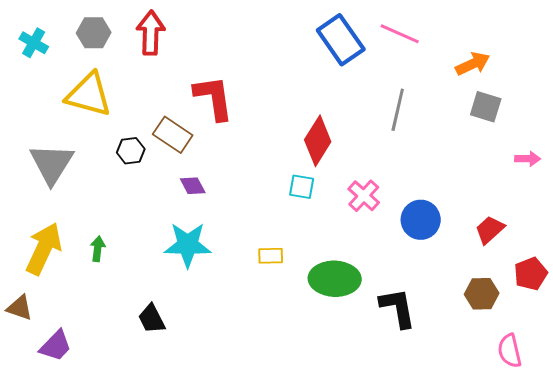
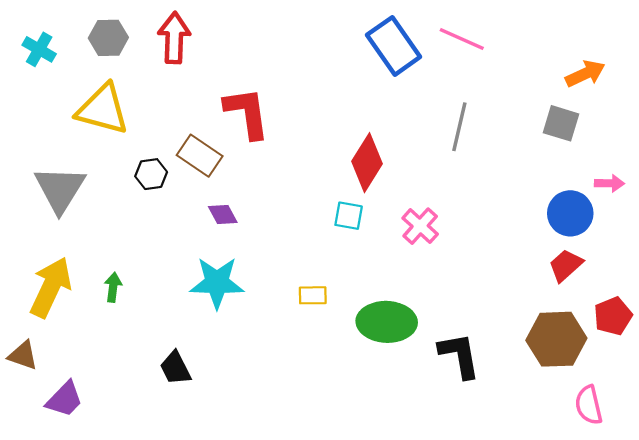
orange arrow: (473, 64) -> (585, 74), moved
blue circle: (421, 220) -> (570, 213), moved
brown hexagon: (482, 294) -> (556, 339), size x1.5

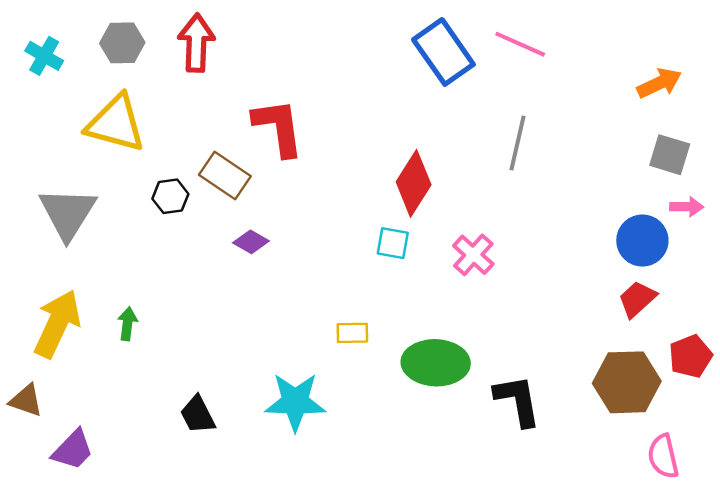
gray square: (561, 123) -> (670, 155), moved
purple diamond: (223, 215) -> (251, 242), turned -32
cyan star: (217, 283) -> (295, 402), moved

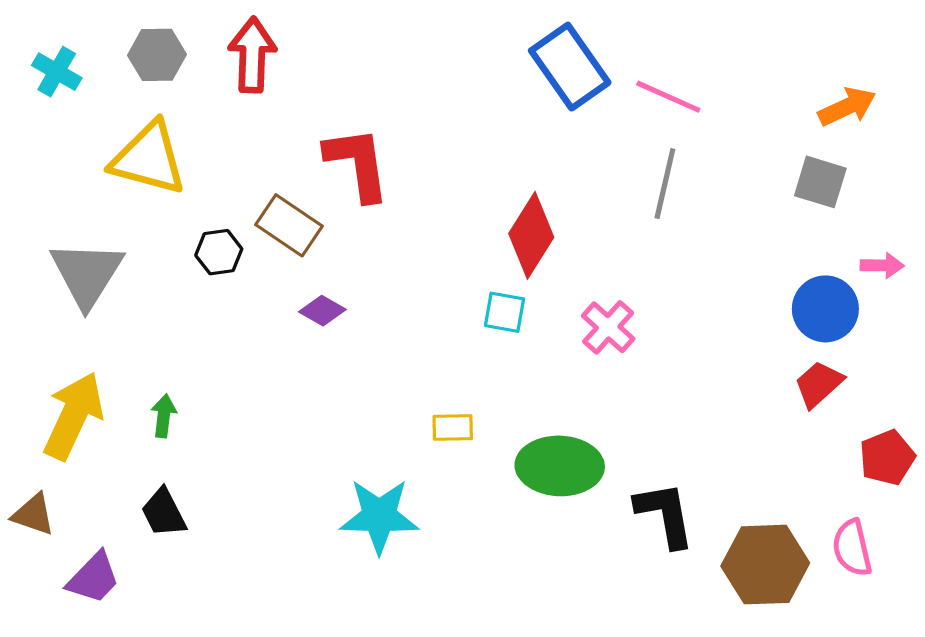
pink line: (520, 44) -> (668, 97), moved
gray square: (670, 155) -> (820, 182), moved
brown hexagon: (627, 382) -> (765, 565), moved
black trapezoid: (198, 415) -> (164, 513), moved
pink semicircle: (663, 456) -> (852, 548), moved

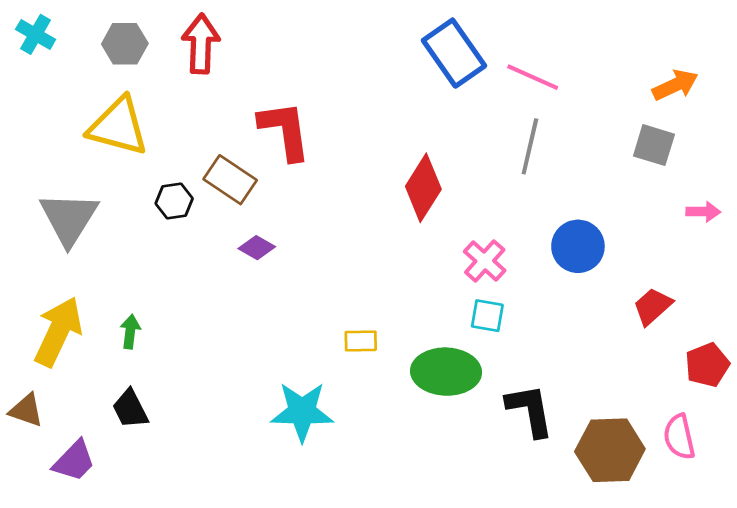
cyan cross: (57, 72) -> (36, 34), moved
blue circle: (825, 309) -> (578, 246), moved
cyan square: (505, 312) -> (487, 316), moved

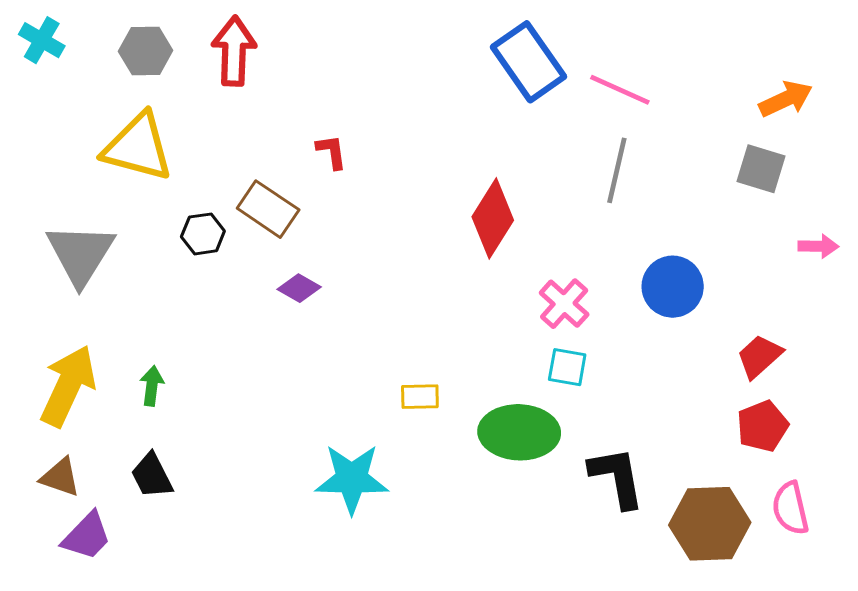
red L-shape: (285, 130) -> (332, 152), size x0.5
red pentagon: (707, 365) -> (763, 426), moved
brown triangle: (26, 410) -> (60, 477), moved

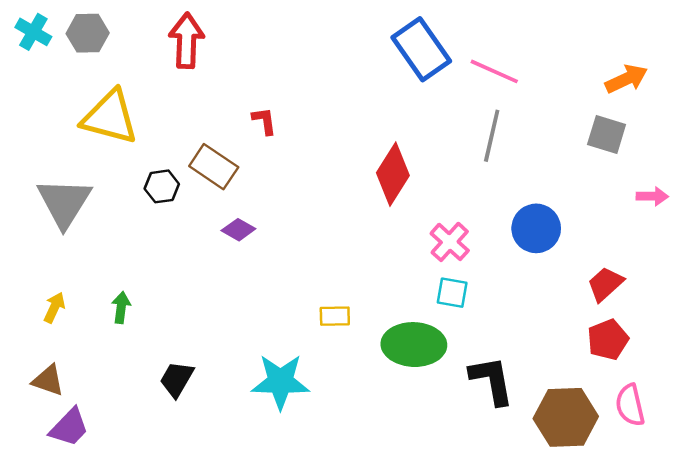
gray hexagon: (146, 51) -> (88, 33), moved
yellow arrow: (68, 386) -> (54, 307), size x0.5
black trapezoid: (152, 476) -> (177, 379), moved, turned 57

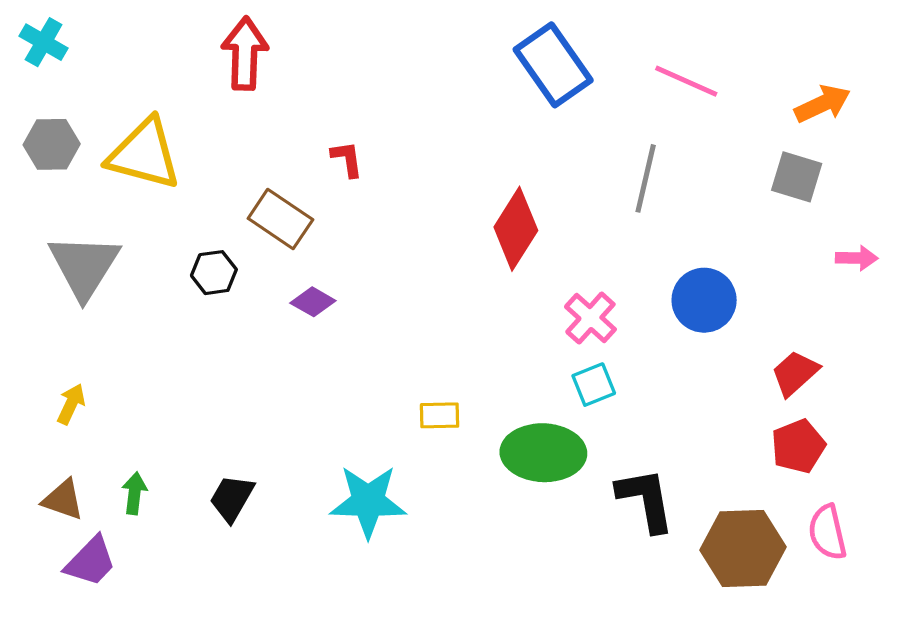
gray hexagon: (88, 33) -> (52, 144), moved
pink line: (494, 71) -> (686, 81), moved
black hexagon: (162, 186) -> (214, 273), moved
cyan square: (452, 293) -> (594, 385), turned -32
green arrow: (121, 307) -> (134, 493), moved

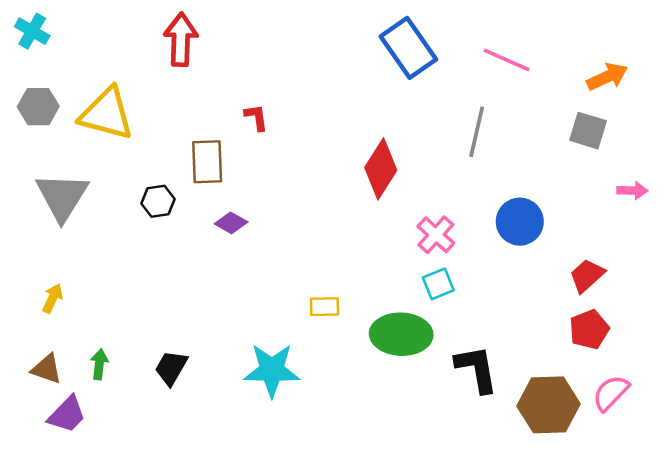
brown rectangle: (280, 219) -> (207, 162), turned 54
pink semicircle: (827, 532) -> (611, 393), turned 57

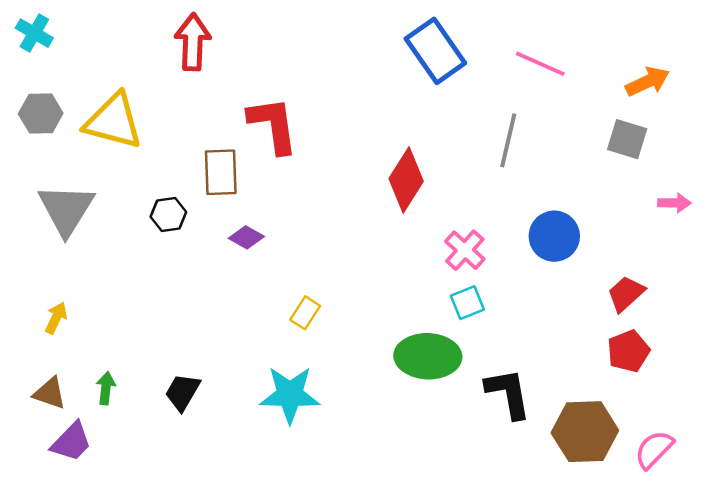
red L-shape: (256, 117) -> (273, 125), size x2.0
yellow rectangle: (325, 307) -> (305, 313), moved, turned -56
pink semicircle: (611, 393) -> (654, 450), moved

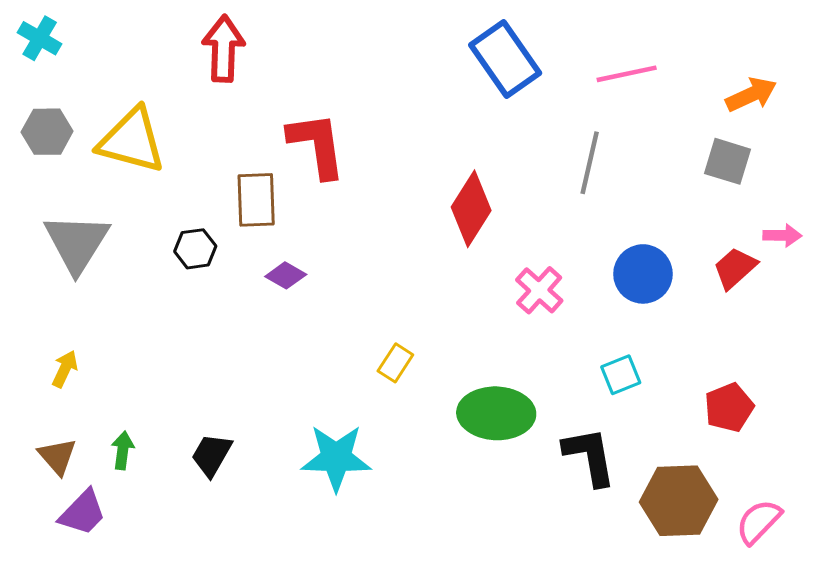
pink line: (540, 64) -> (627, 74), turned -36
red trapezoid: (626, 294) -> (735, 268), moved
cyan square: (467, 303) -> (621, 375), moved
yellow rectangle: (305, 313) -> (395, 363), moved
brown triangle: (50, 393) -> (57, 456), turned 30

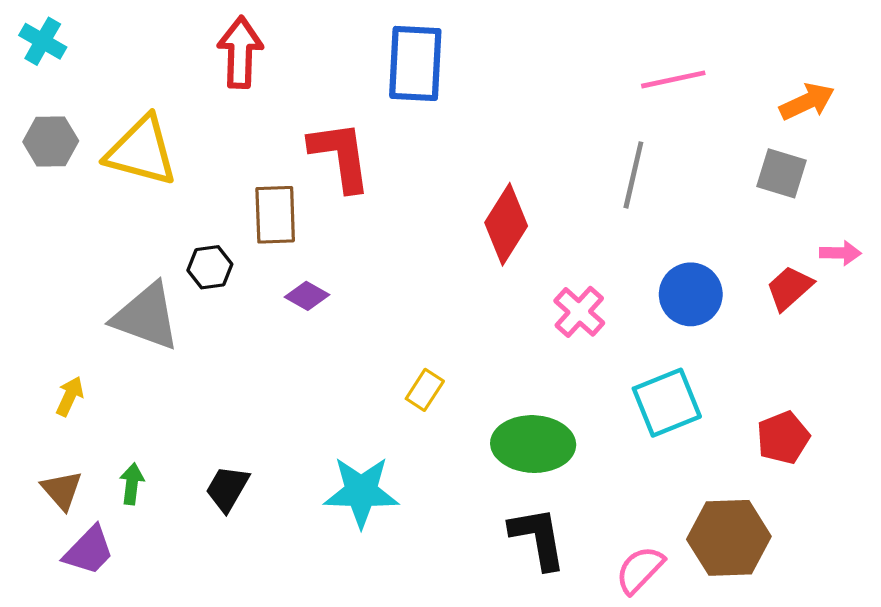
blue rectangle: (505, 59) -> (415, 63), moved, turned 38
gray triangle: (77, 243) -> (146, 317), moved, turned -42
cyan square: (621, 375) -> (667, 403), size x1.6
black L-shape: (590, 456) -> (538, 538), moved
pink semicircle: (759, 522) -> (640, 570), moved

